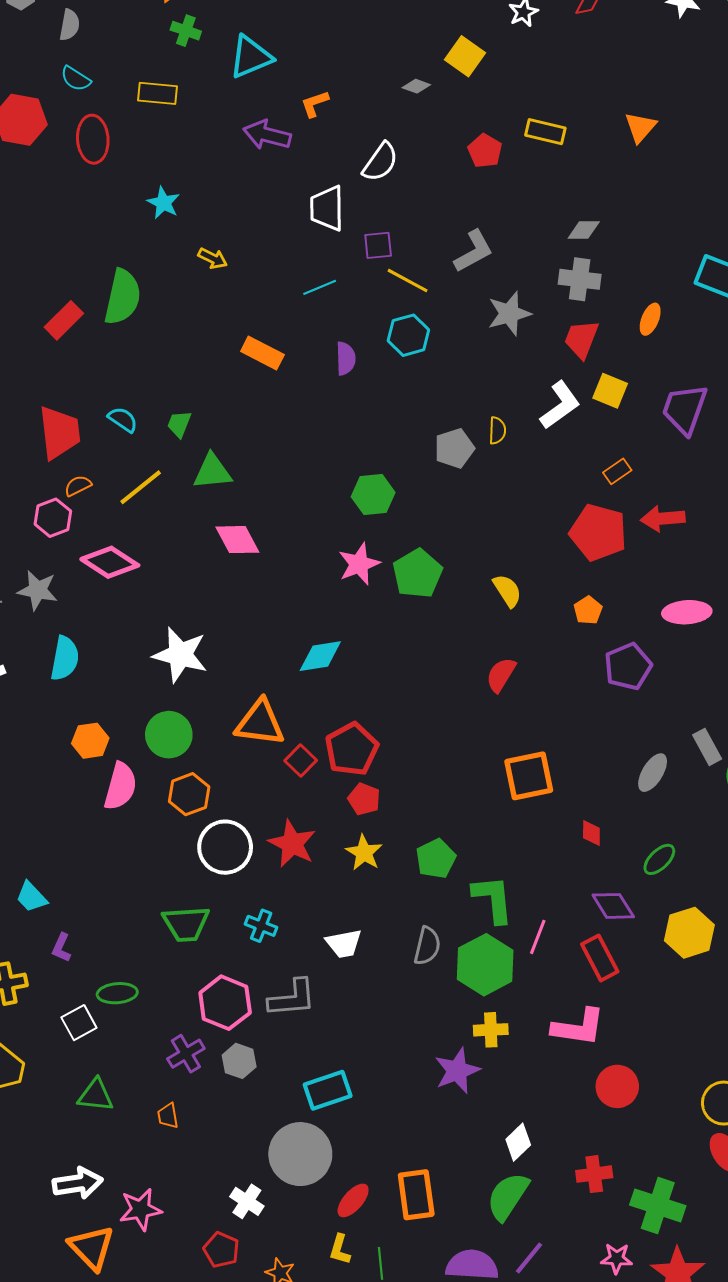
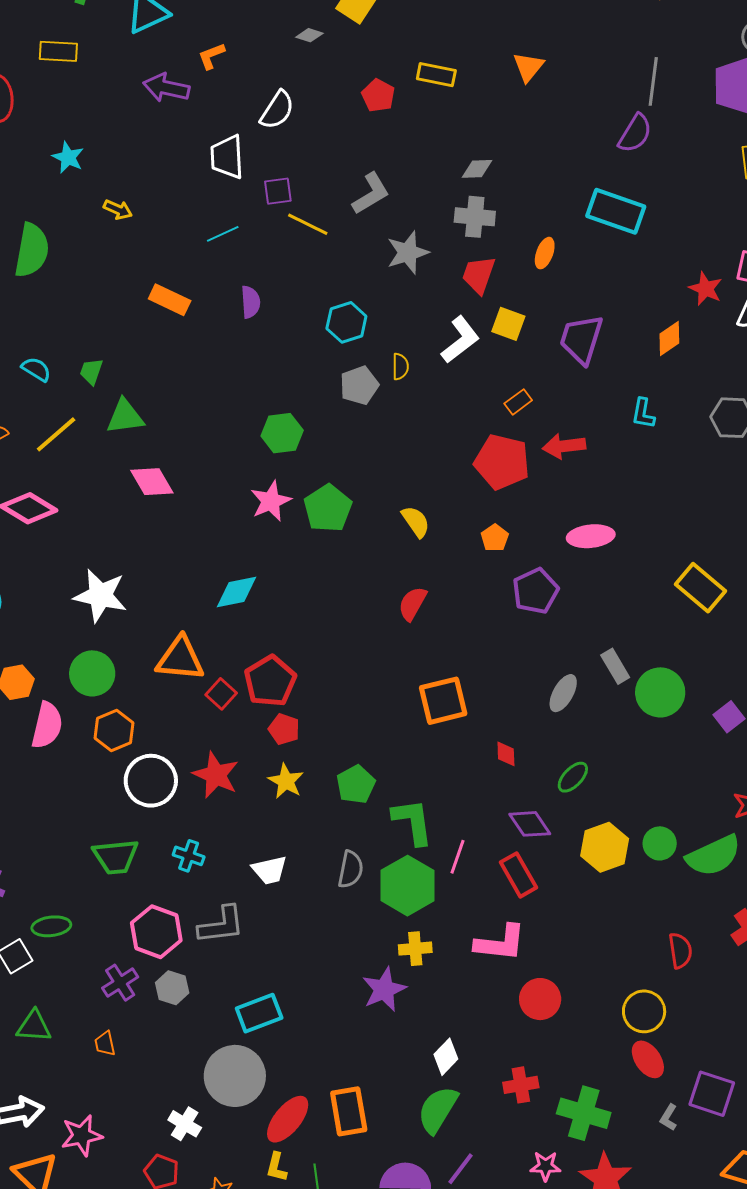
cyan hexagon: (408, 335) -> (346, 322), moved
red ellipse: (353, 1200) -> (288, 1119), size x1.4

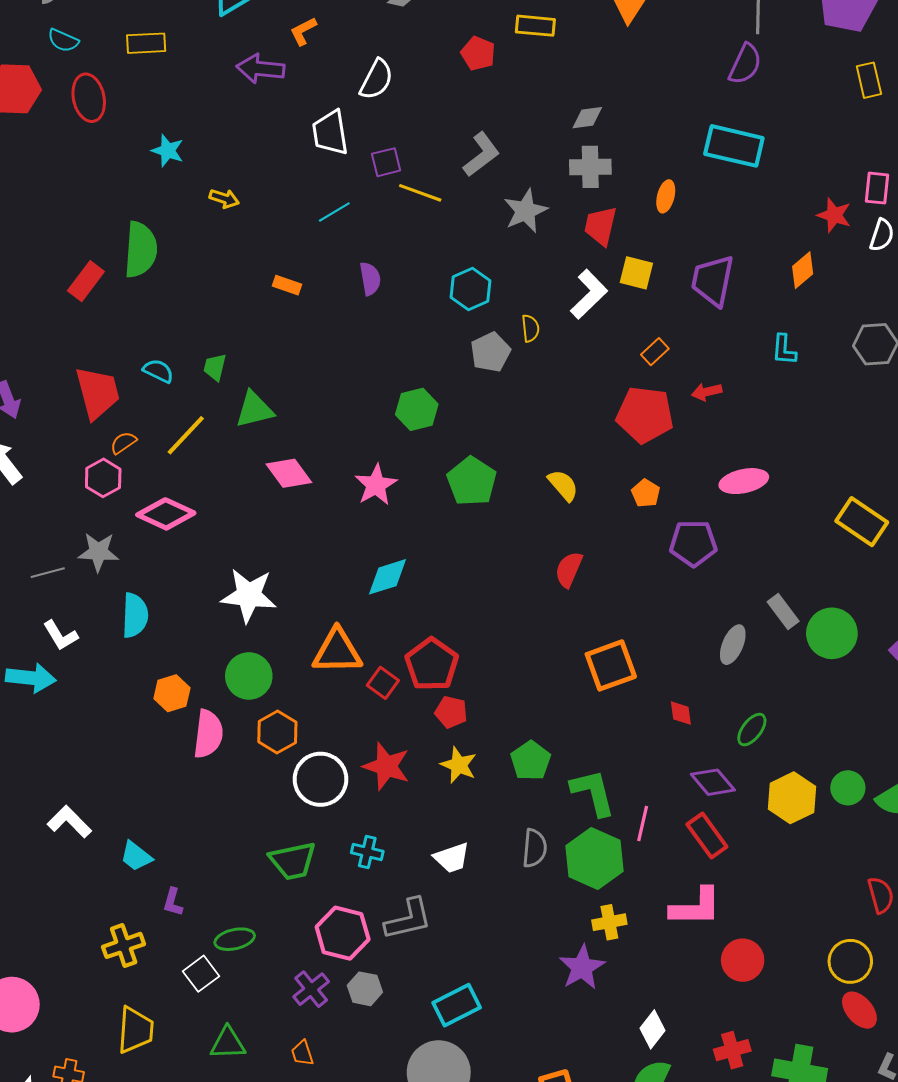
orange rectangle: (170, 300) -> (287, 285), size x0.7
red arrow: (564, 446) -> (707, 392), size x0.7
pink star: (271, 501) -> (376, 485), moved
purple pentagon: (536, 591) -> (693, 543), turned 30

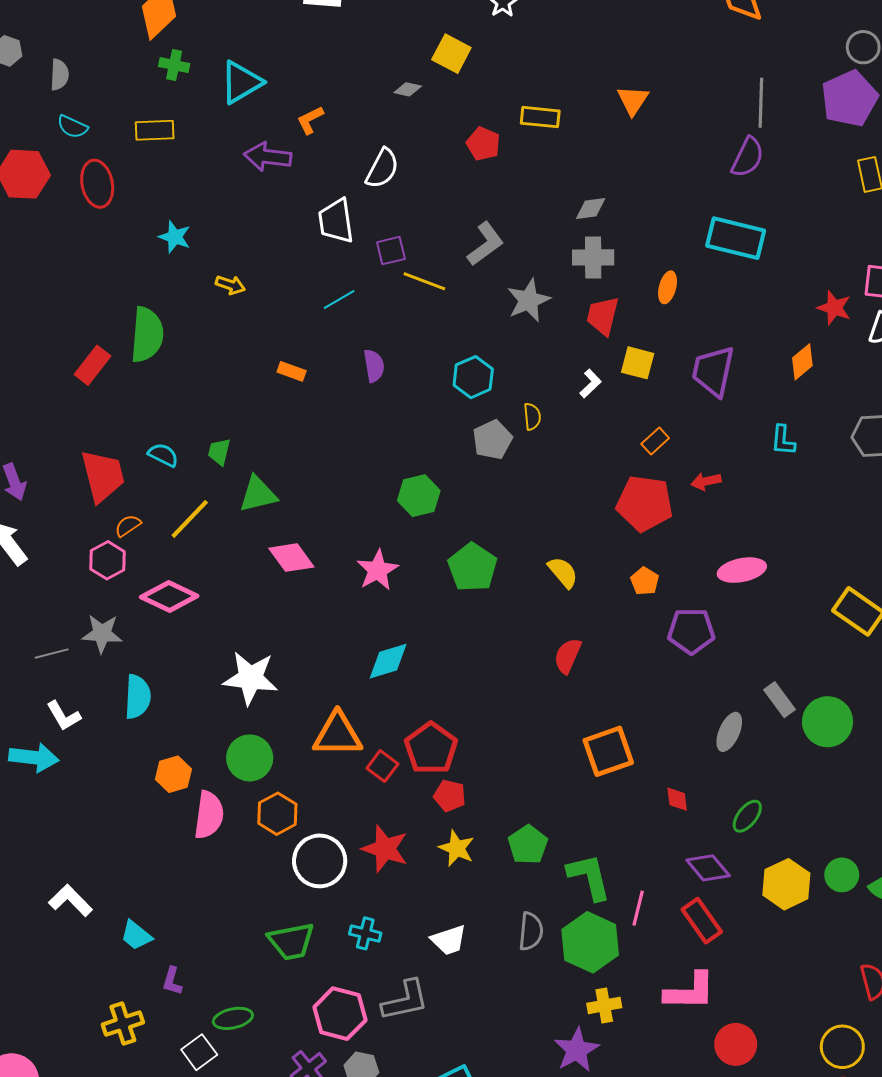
white L-shape: (589, 294) -> (590, 384), size x0.6

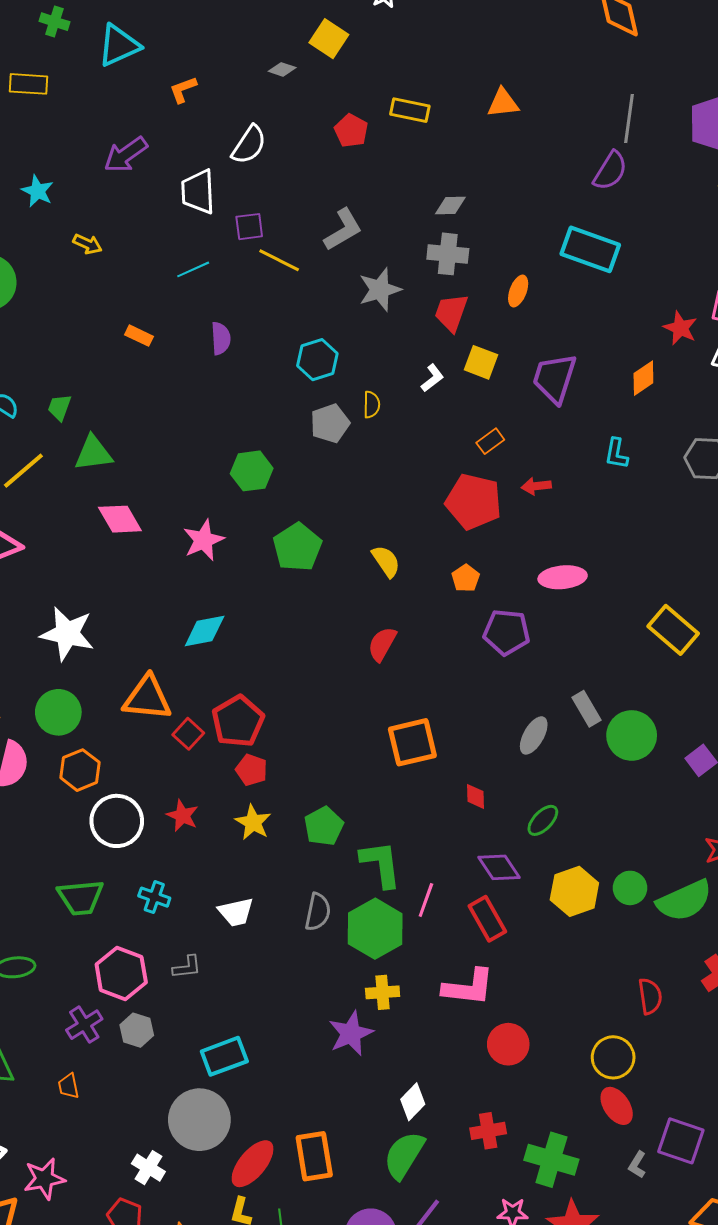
orange triangle: (633, 100) -> (503, 103), turned 44
purple arrow: (268, 157) -> (126, 155), moved, turned -48
red star: (385, 849) -> (182, 816), size x0.7
gray L-shape: (405, 1000) -> (187, 967), size x0.6

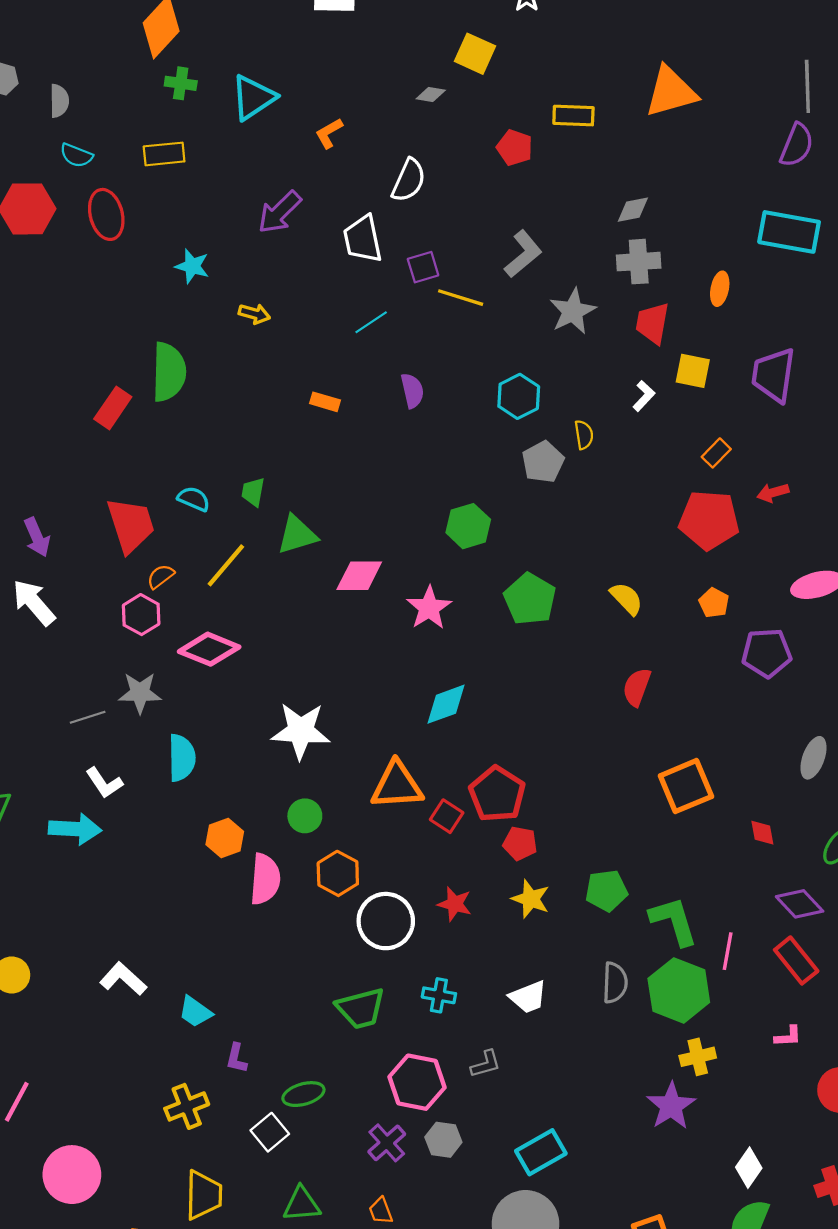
orange triangle: (503, 103) -> (671, 92), size x1.6
pink diamond: (120, 519) -> (359, 576), moved, turned -51
green circle: (58, 712) -> (305, 816), size x0.7
green pentagon: (324, 826) -> (606, 891), turned 30
pink L-shape: (468, 987) -> (788, 1036), size x0.5

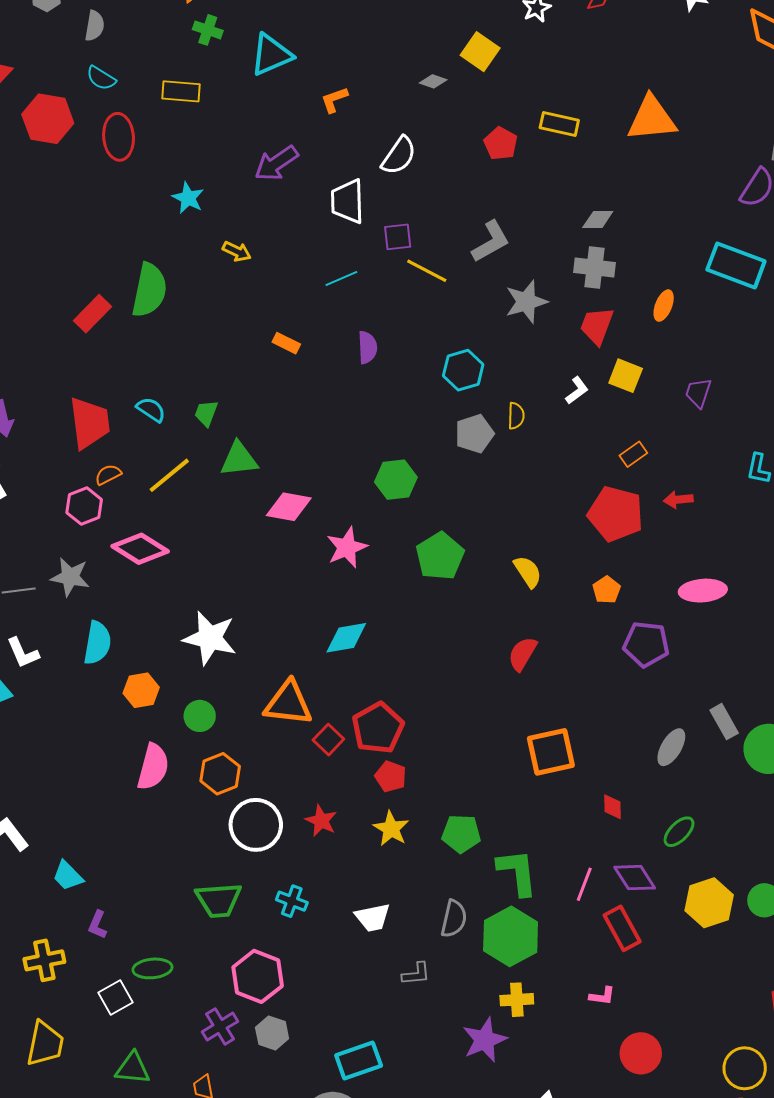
purple trapezoid: (774, 375) -> (698, 393), size x0.6
orange hexagon: (225, 838) -> (141, 690), moved
pink line: (728, 951) -> (584, 884), moved
gray L-shape: (486, 1064) -> (416, 974), moved

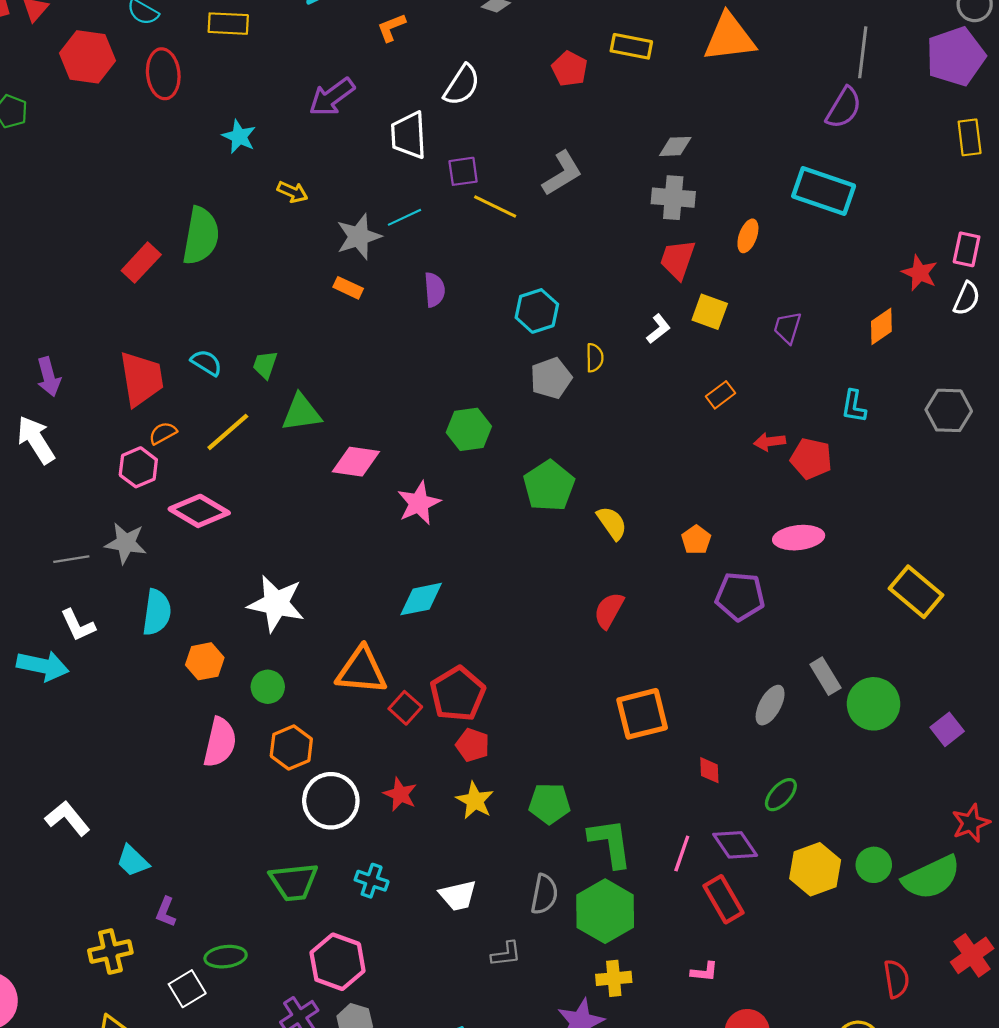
gray star: (526, 302) -> (359, 237), moved
red pentagon: (616, 514) -> (811, 459), moved, size x0.7
green pentagon: (440, 556) -> (549, 486), moved

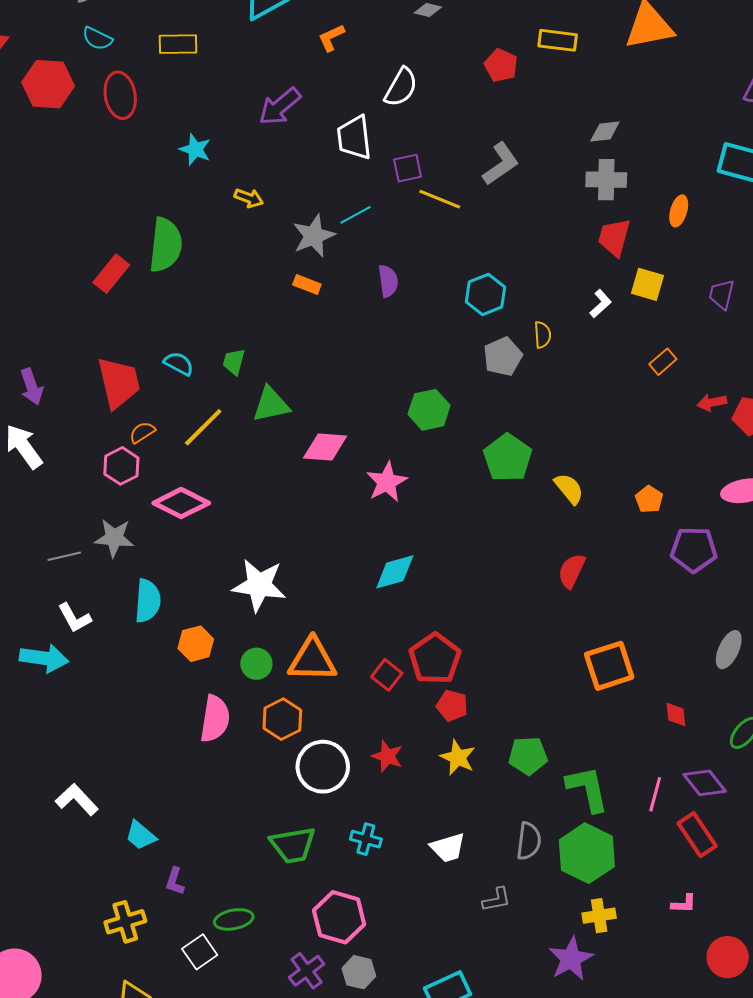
orange triangle: (362, 671) -> (312, 660), moved

